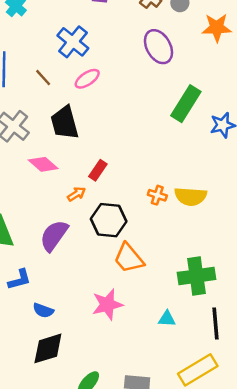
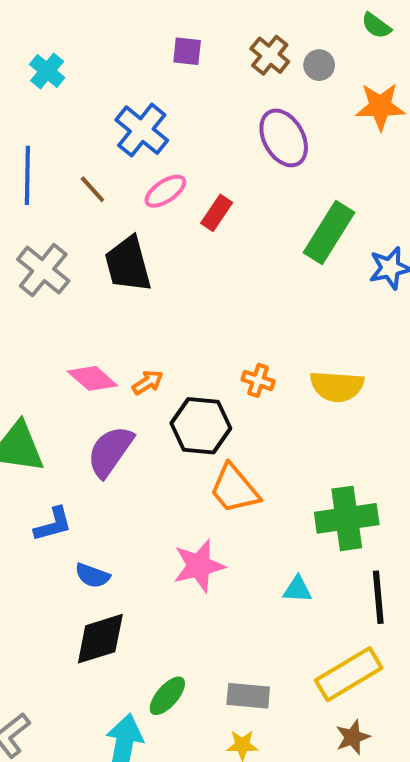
pink diamond: (43, 164) -> (92, 378), moved
red rectangle: (98, 170) -> (217, 213), moved
orange cross: (157, 195) -> (258, 380), moved

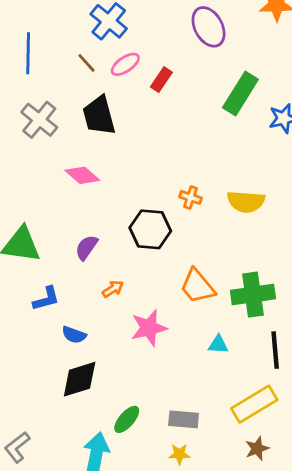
brown line: (92, 189) -> (86, 63), moved
pink diamond: (92, 378) -> (82, 175), moved
orange arrow: (148, 382) -> (113, 289), moved
purple semicircle: (110, 451) -> (86, 247), size x0.7
orange trapezoid: (234, 489) -> (197, 286), moved

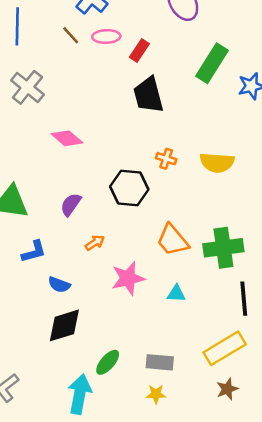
pink ellipse: (125, 64) -> (106, 37), turned 32
black trapezoid: (99, 116) -> (148, 95), moved
cyan triangle: (218, 345) -> (176, 294), moved

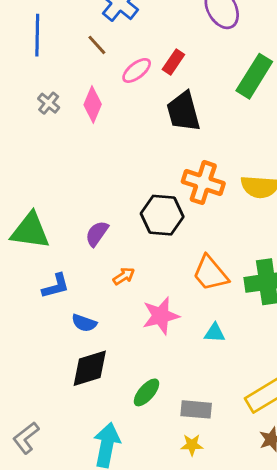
pink ellipse: (106, 37) -> (137, 70), moved, turned -36
gray cross: (27, 87) -> (49, 103), size x0.6
pink diamond: (67, 138) -> (93, 105), moved, turned 72
orange cross: (166, 159) -> (203, 183), size x1.8
green ellipse: (108, 362) -> (146, 392), moved

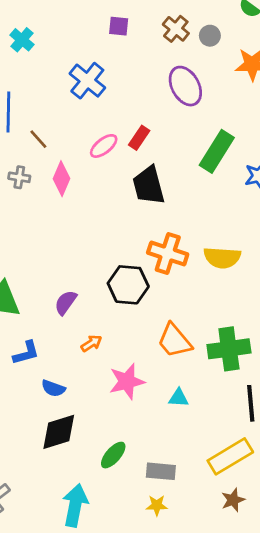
brown line: (97, 45) -> (38, 139), moved
gray cross: (49, 103) -> (19, 177), turned -30

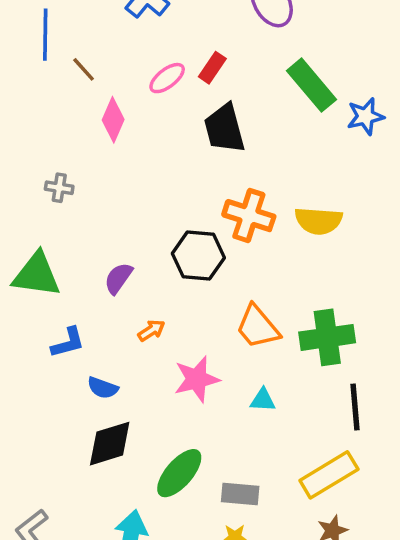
green rectangle: (217, 151) -> (312, 85), turned -72
gray cross: (19, 177) -> (59, 188), moved
green ellipse: (113, 455) -> (179, 473), size x1.4

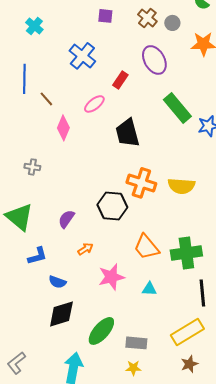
red rectangle: (212, 68) -> (120, 80), moved
green triangle: (37, 275) -> (19, 217), turned 32

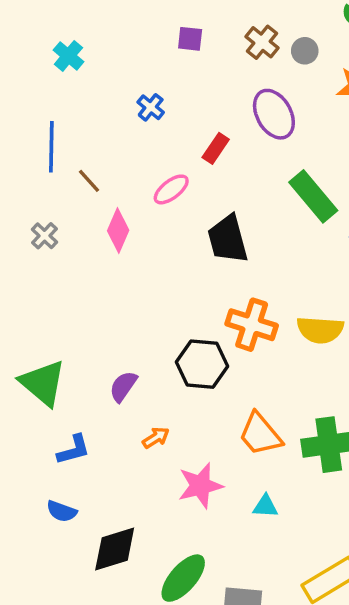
blue cross: (82, 56) -> (151, 107), size x0.6
gray cross: (32, 167) -> (45, 236), moved, turned 35
blue semicircle: (57, 282) -> (62, 511), moved

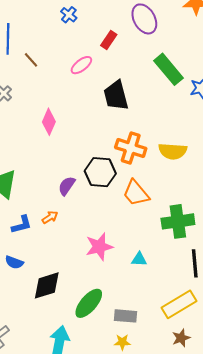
pink diamond: (118, 231) -> (49, 122), moved
purple semicircle: (123, 386) -> (67, 186), moved
orange trapezoid: (260, 434) -> (136, 193), moved
orange arrow: (156, 438) -> (50, 217), moved

